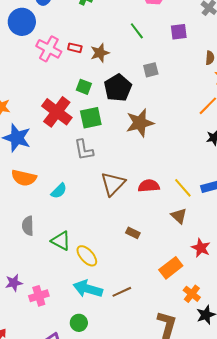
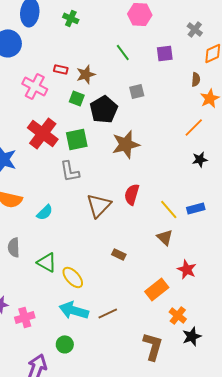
pink cross: (49, 49) -> (35, 86), moved
green square: (84, 87) -> (77, 98), moved
red semicircle: (149, 186) -> (132, 194), moved, turned -70

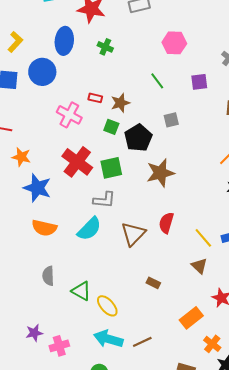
gray L-shape: (70, 171) -> (104, 200), turned -75
cyan semicircle: (45, 212) -> (89, 229), moved, size x1.5

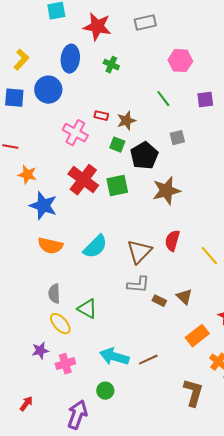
gray L-shape: (104, 200) -> (138, 285), moved
brown triangle: (199, 266) -> (184, 297), moved
yellow ellipse: (107, 306) -> (60, 324), moved

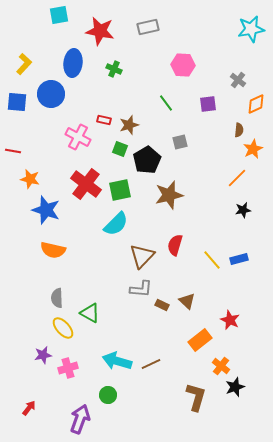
cyan semicircle: (95, 247) -> (116, 224), moved

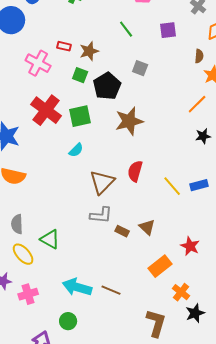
gray square: (180, 142) -> (140, 68), turned 35
cyan semicircle: (116, 224) -> (76, 150), size x0.6
brown line: (151, 364) -> (111, 290), turned 48

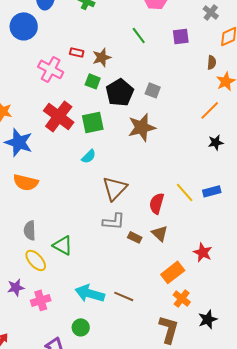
gray square: (140, 68) -> (153, 90), moved
red semicircle: (135, 171) -> (157, 203), moved
orange cross: (181, 292) -> (182, 298), moved

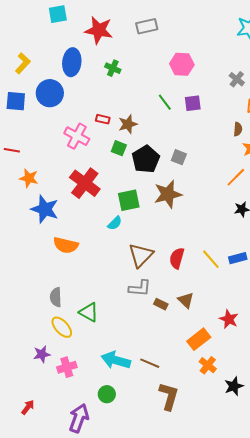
purple square: (181, 36) -> (193, 103), moved
green square: (93, 122) -> (129, 200), moved
orange semicircle: (26, 182) -> (66, 245), moved
red semicircle: (157, 203) -> (177, 258), moved
brown L-shape: (169, 329) -> (169, 396), moved

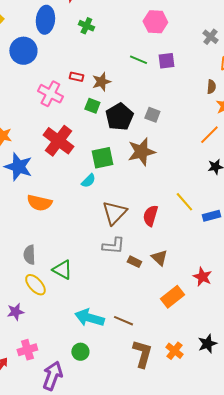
green line: (165, 102) -> (138, 60), turned -30
yellow line: (211, 259) -> (184, 202), moved
orange cross: (208, 365) -> (174, 351), moved
pink cross: (67, 367) -> (27, 350), moved

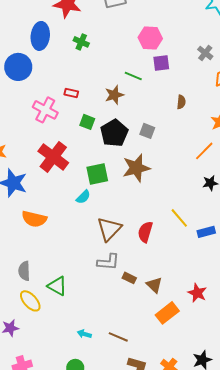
purple square: (166, 61) -> (161, 63), moved
brown star: (101, 82) -> (114, 95), moved
brown semicircle: (211, 87) -> (181, 102), moved
brown triangle: (159, 258) -> (154, 285), moved
cyan arrow: (89, 318) -> (84, 334), size x0.5

